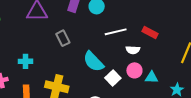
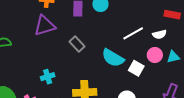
white line: (116, 32) -> (133, 33), moved
red rectangle: (150, 32) -> (172, 15), moved
white semicircle: (133, 50) -> (159, 34), moved

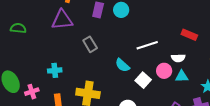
white semicircle: (159, 34) -> (178, 58), moved
cyan semicircle: (113, 58) -> (122, 65), size x0.7

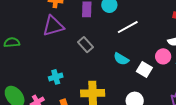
white line: (147, 45) -> (128, 27), moved

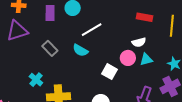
cyan semicircle: (121, 59) -> (80, 50), moved
cyan cross: (56, 77) -> (36, 80), moved, turned -32

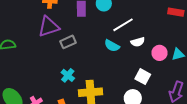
white semicircle: (139, 42) -> (138, 42), moved
gray rectangle: (50, 48) -> (68, 42), moved, turned -70
white square: (110, 72) -> (143, 77), moved

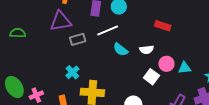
red rectangle: (176, 12) -> (163, 26), moved
white line: (123, 25) -> (108, 30), moved
white square: (143, 77) -> (151, 77), moved

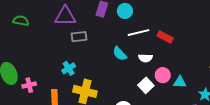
white line: (108, 30) -> (139, 33), moved

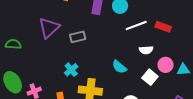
purple triangle: (65, 16) -> (49, 28), moved, turned -35
green semicircle: (21, 21) -> (13, 44), moved
cyan semicircle: (120, 54) -> (119, 67), moved

